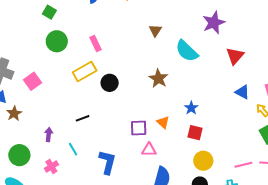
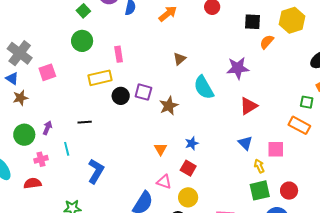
purple square: (139, 128) -> (143, 92), moved
pink triangle: (149, 150) -> (164, 182), moved
green circle: (19, 155) -> (24, 135), moved

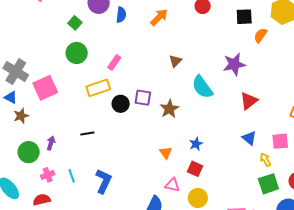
pink rectangle: (119, 54) -> (114, 63), turned 49
pink square: (47, 72) -> (45, 88), size x1.4
cyan line: (67, 149) -> (72, 176), moved

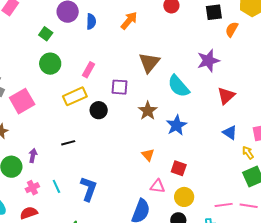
brown triangle: (175, 61) -> (149, 63), size x1.6
purple square: (143, 98) -> (119, 87), moved
blue star: (196, 144) -> (176, 125), moved, size x1.5

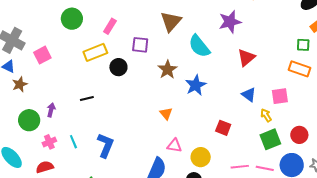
pink square: (22, 101) -> (42, 55), size x0.7
red square: (179, 168) -> (223, 128), moved

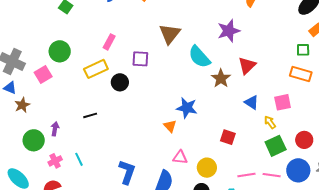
green circle: (72, 19) -> (60, 51), moved
brown star: (168, 70) -> (221, 78), moved
blue star: (196, 85) -> (187, 108), moved, turned -30
blue L-shape: (105, 145) -> (127, 172), moved

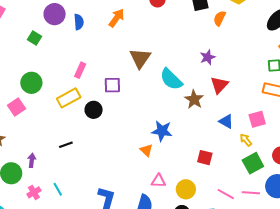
purple star: (229, 31) -> (208, 57), moved, size x0.7
pink line: (246, 175) -> (226, 194), turned 42

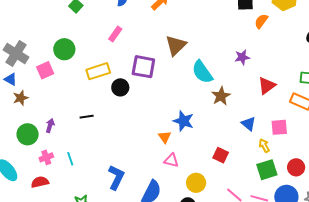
pink rectangle: (80, 70) -> (115, 34), moved
purple square: (112, 85) -> (143, 67), size x1.4
red triangle: (219, 85) -> (267, 86), moved
pink triangle: (158, 181) -> (171, 160), moved

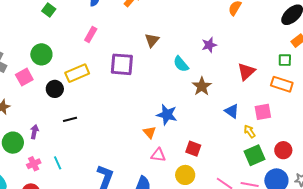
brown triangle: (176, 45) -> (152, 40), size x0.7
purple star: (242, 57) -> (209, 45), moved
cyan semicircle: (202, 72) -> (181, 64), size x0.7
black circle: (120, 87) -> (55, 89), moved
red square: (221, 155) -> (193, 149), moved

